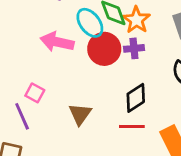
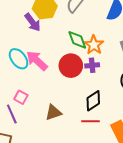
cyan ellipse: (90, 23) -> (19, 59), moved
pink arrow: (57, 42) -> (37, 61), turned 30
brown triangle: (80, 114) -> (53, 112), turned 36

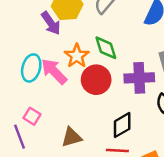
orange star: (94, 45) -> (77, 56), moved
cyan ellipse: (19, 59) -> (31, 68), turned 50
purple cross: (92, 65) -> (139, 78), moved, size x1.6

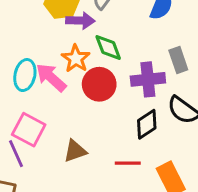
purple arrow: (51, 23) -> (80, 21), moved, turned -50
pink square: (32, 116) -> (29, 130), size x1.6
black diamond: (122, 125) -> (147, 124), moved

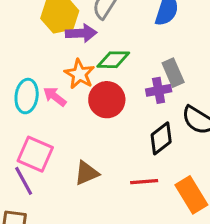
green diamond: (108, 48) -> (113, 60), turned -64
gray rectangle: (178, 60) -> (173, 73), moved
pink arrow: (51, 78) -> (55, 97), size x0.7
purple cross: (148, 79) -> (159, 90), size x0.7

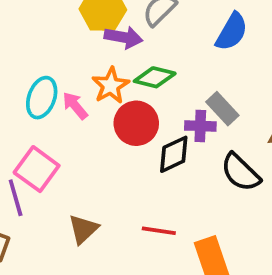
gray rectangle: (173, 73) -> (222, 109), turned -32
black diamond: (161, 138) -> (174, 154), moved
brown triangle: (87, 173) -> (83, 229), moved, turned -32

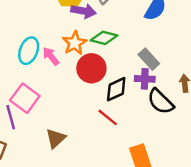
purple cross: (200, 126) -> (145, 79), moved
red line: (159, 231) -> (108, 117), moved, turned 30

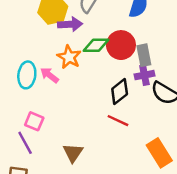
gray rectangle: (149, 59) -> (144, 55), turned 45
red circle: (91, 68) -> (121, 45), moved
pink square: (25, 98) -> (34, 121), size x0.7

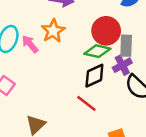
green diamond: (96, 45) -> (97, 51), moved
purple cross: (144, 75) -> (122, 65), turned -30

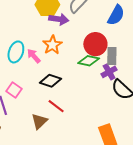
black diamond: (94, 76) -> (50, 81), moved, turned 45
red line: (86, 103) -> (56, 106), moved

